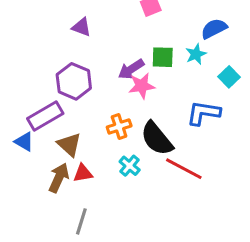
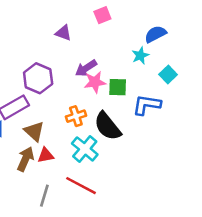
purple triangle: (81, 27) -> (63, 33), moved
green square: (163, 57) -> (118, 87), moved
cyan cross: (130, 166) -> (85, 149), size x1.5
red line: (184, 169) -> (81, 186), moved

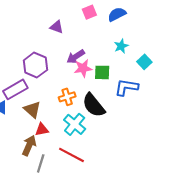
blue semicircle: (155, 34) -> (117, 14), moved
brown arrow: (25, 159) -> (29, 145), moved

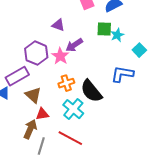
purple triangle: (57, 27) -> (58, 25), moved
pink star: (83, 68) -> (60, 56), moved, turned -30
green square: (102, 72) -> (104, 29), moved

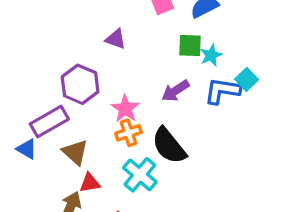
purple arrow: (74, 45) -> (175, 91), moved
pink star: (60, 56) -> (125, 109), moved
blue L-shape: (122, 74) -> (222, 91), moved

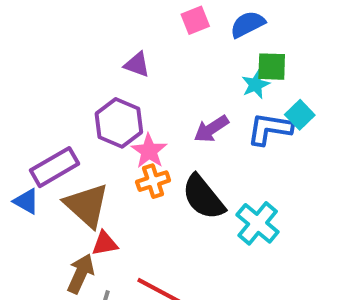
green square: (190, 46) -> (272, 67), moved
purple hexagon: (80, 84) -> (119, 123), moved
brown triangle: (75, 152) -> (87, 205), size x1.4
cyan cross: (140, 175) -> (258, 223), moved

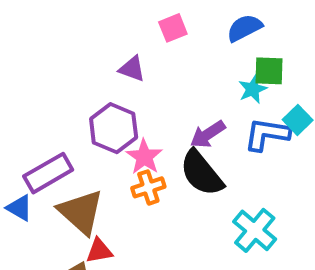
pink square: (195, 20) -> (173, 28), moved
black semicircle: (203, 197) -> (202, 173), moved

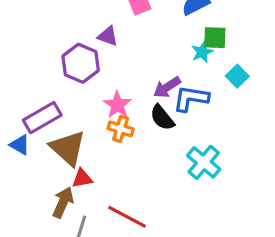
purple hexagon: (114, 128) -> (81, 63), moved
blue L-shape: (267, 134) -> (191, 98), moved
black semicircle: (202, 173) -> (162, 118), size x0.7
orange cross: (148, 187) -> (121, 129), turned 35

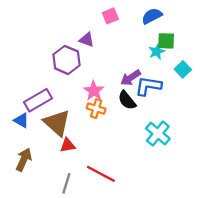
brown arrow: (63, 202) -> (24, 160), moved

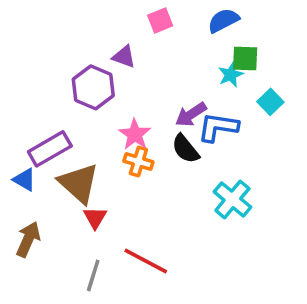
red triangle: (68, 145) -> (95, 218), turned -49

